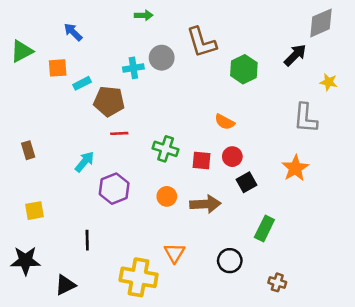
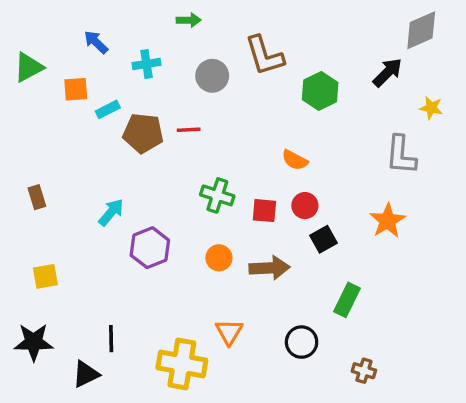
cyan cross: (133, 68) -> (146, 64), moved
red line: (119, 133) -> (189, 130), moved
black line: (87, 240) -> (111, 339), moved

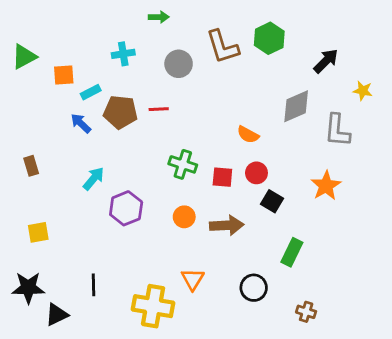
gray diamond: (421, 30) -> (296, 106), moved
blue arrow: (96, 42) -> (81, 123), moved
green hexagon: (320, 91) -> (269, 38), moved
black square: (323, 239) -> (272, 201), turned -30
black triangle: (86, 374) -> (57, 315), moved

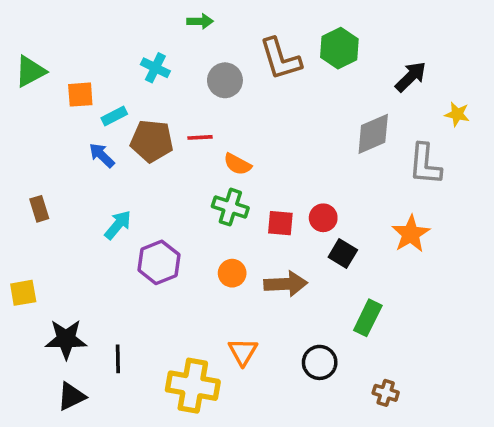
cyan cross: (123, 54) -> (155, 68), turned 35
orange semicircle: (248, 135) -> (237, 164), moved
yellow square: (38, 232) -> (23, 293), moved
black star: (28, 288) -> (66, 339), moved

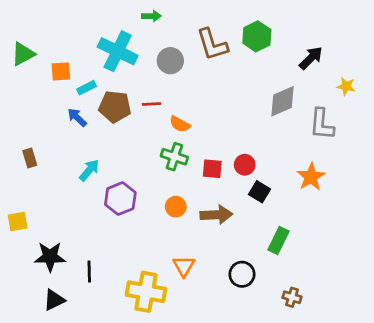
cyan cross: (155, 68) -> (118, 51), size x1.8

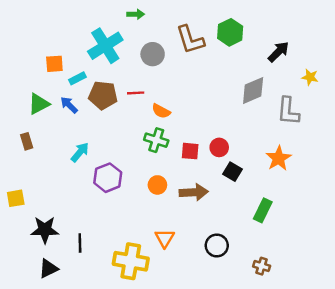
cyan cross: (118, 51) -> (105, 46), turned 32
green triangle: (23, 54) -> (39, 104), moved
green rectangle: (278, 240) -> (263, 210), moved

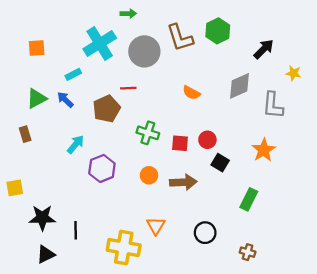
gray circle: (153, 54) -> (144, 51), size x1.4
orange square: (54, 64) -> (37, 48), moved
brown pentagon: (103, 95) -> (107, 109), moved, turned -30
orange semicircle: (161, 111) -> (191, 93), moved

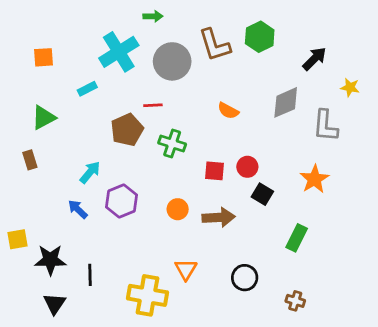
blue arrow: (65, 100) -> (78, 209), moved
green cross: (148, 133) -> (172, 144), moved
yellow square: (15, 188) -> (18, 239), moved
black triangle: (46, 254) -> (54, 304), turned -30

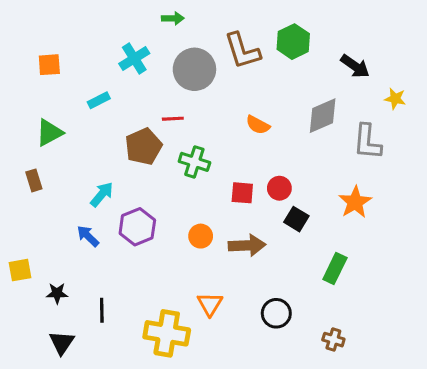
cyan cross: (119, 52) -> (134, 59), size x0.7
black arrow: (314, 59) -> (355, 66), turned 80
black star: (50, 260) -> (57, 293), size x0.6

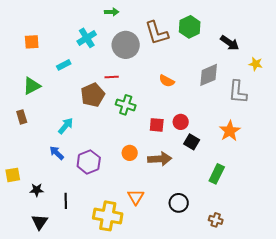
purple hexagon: (137, 227) -> (89, 162), moved

